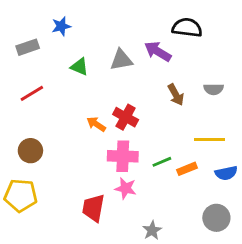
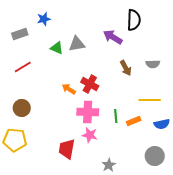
black semicircle: (187, 28) -> (134, 20), turned 85
gray triangle: (121, 60) -> (77, 44), moved
green line: (162, 162) -> (116, 116), turned -72

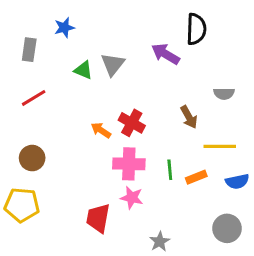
gray rectangle: (20, 34) -> (29, 50), turned -63
gray triangle: (77, 44) -> (113, 64), turned -42
brown arrow: (126, 68) -> (189, 117), moved

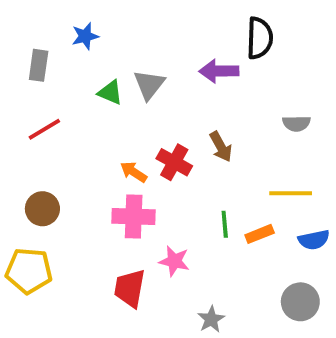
purple arrow: (165, 54) -> (219, 71), turned -32
brown arrow: (189, 117) -> (221, 147), moved
pink cross: (129, 164) -> (134, 217), moved

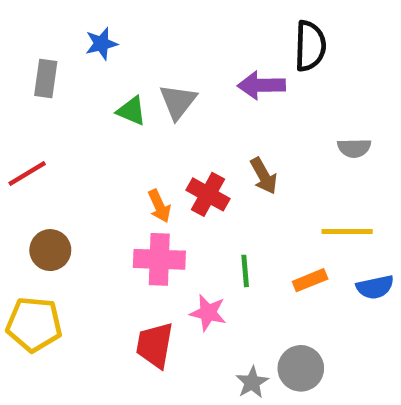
red line: (44, 129) -> (27, 174), moved
orange arrow: (134, 172) -> (159, 206), turned -148
green line: (225, 224) -> (245, 271), moved
gray circle: (300, 302) -> (301, 368), moved

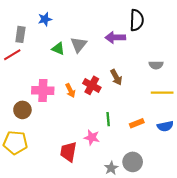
red line: (27, 174) -> (12, 55), moved
yellow line: (347, 231) -> (162, 93), moved
pink cross: (159, 259) -> (43, 91), moved

